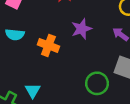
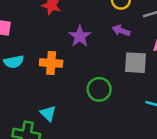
green circle: (97, 83) -> (99, 89), moved

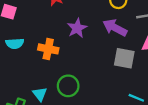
purple arrow: (121, 31) -> (115, 28), size x1.5
green circle: (99, 89) -> (68, 86), moved

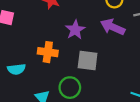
cyan semicircle: (15, 43) -> (16, 69), moved
gray square: (124, 58) -> (88, 60), moved

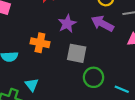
green circle: (70, 88) -> (94, 77), moved

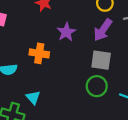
purple arrow: (102, 24) -> (103, 30), turned -80
gray square: (77, 53) -> (101, 60), moved

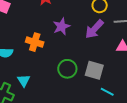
gray square: (101, 60) -> (94, 70), moved
green circle: (97, 86) -> (67, 69), moved

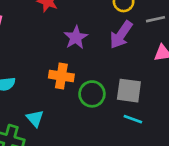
orange cross: (35, 42) -> (61, 76), moved
cyan line: (107, 92) -> (133, 119), moved

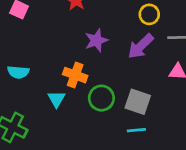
cyan triangle: (35, 118) -> (56, 99), moved
cyan line: (133, 119) -> (136, 130), turned -36

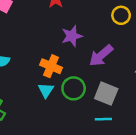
purple arrow: (141, 46) -> (101, 56), moved
cyan triangle: (56, 99) -> (46, 90), moved

